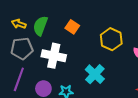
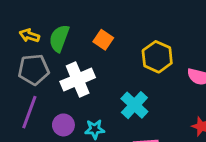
white cross: (54, 56) -> (78, 80), turned -35

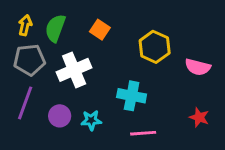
yellow arrow: (29, 35) -> (25, 25), turned 84
cyan cross: (134, 105) -> (132, 96), turned -32

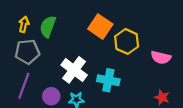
orange square: (100, 30) -> (100, 27), moved, size x1.5
white cross: (74, 70) -> (74, 70), moved, turned -30

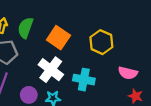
orange square: (100, 27) -> (58, 38), moved
pink semicircle: (161, 57) -> (128, 73), moved

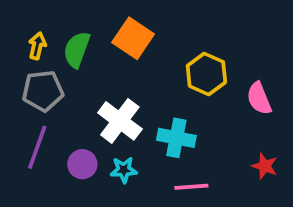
orange square: (58, 38) -> (133, 38), moved
pink semicircle: (128, 73) -> (259, 98), moved, turned 54

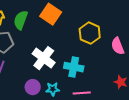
purple circle: (82, 164) -> (33, 87), moved
cyan star: (124, 170) -> (53, 89), moved

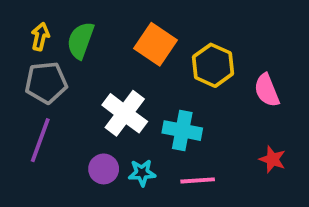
orange square: (51, 14) -> (155, 44), moved

